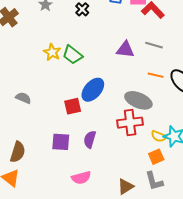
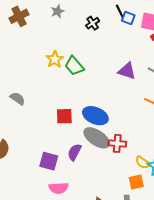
blue ellipse: (93, 90) -> (95, 116), moved, turned 60
gray ellipse: (138, 100) -> (97, 138), moved
red cross: (130, 123) -> (117, 143), size x0.7
purple square: (61, 142) -> (49, 161), moved

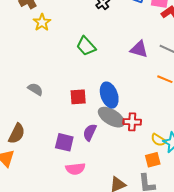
yellow star: (55, 59) -> (42, 22), moved
gray semicircle: (18, 98) -> (35, 89), moved
blue ellipse: (95, 116) -> (109, 95), turned 50

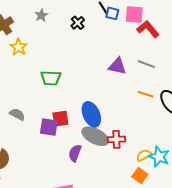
green trapezoid: (86, 46) -> (51, 78), moved, turned -40
yellow semicircle: (159, 140) -> (144, 155), turned 126
purple square: (64, 142) -> (49, 127), moved
orange square: (153, 160) -> (140, 175), turned -35

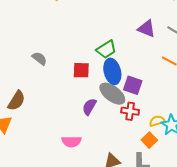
green trapezoid: (51, 78) -> (106, 49), moved, turned -45
purple square: (49, 127) -> (133, 85), moved
red cross: (116, 139) -> (130, 111), moved

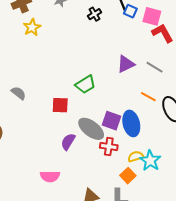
purple triangle: (146, 29) -> (126, 64), turned -48
blue ellipse: (112, 71) -> (131, 123), moved

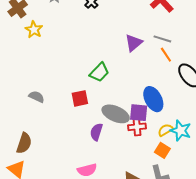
orange line: (148, 97) -> (166, 55), moved, turned 42
purple square: (112, 121) -> (139, 113), moved

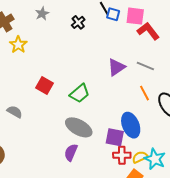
orange line: (166, 55) -> (145, 93), moved
red square: (80, 98) -> (45, 86), moved, turned 36
gray ellipse: (116, 114) -> (79, 127), moved
red cross: (137, 127) -> (122, 155), moved

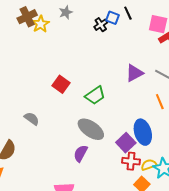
blue square: (113, 14) -> (112, 18), moved
yellow star: (18, 45) -> (41, 24), moved
gray semicircle: (15, 112) -> (32, 119), moved
purple square: (115, 137) -> (126, 143), turned 30

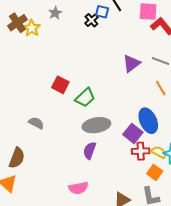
green trapezoid: (95, 95) -> (85, 98), moved
gray ellipse: (91, 129) -> (96, 125), turned -36
yellow semicircle: (149, 165) -> (159, 152), turned 56

